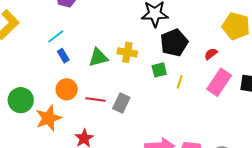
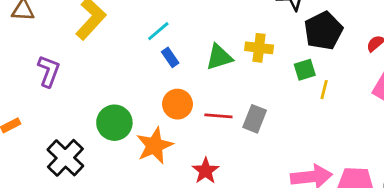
yellow line: (180, 82) -> (324, 90), moved

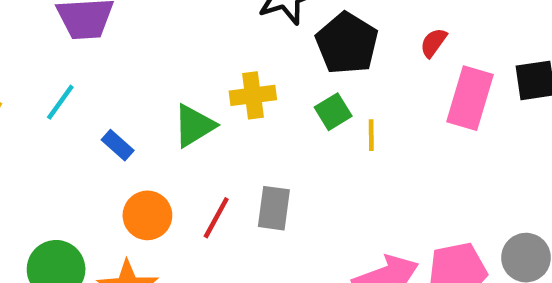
cyan line: (158, 31) -> (60, 102), moved
red line: (218, 116) -> (216, 218), turned -52

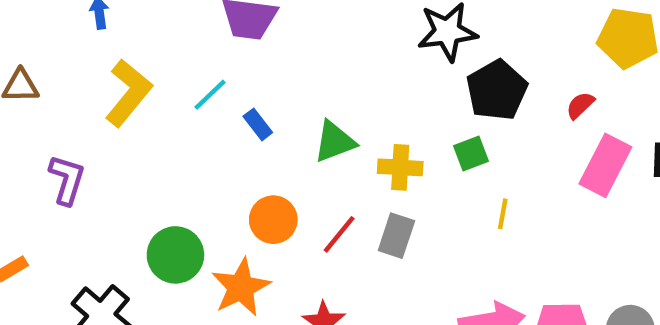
yellow cross: (253, 95) -> (400, 167), moved
yellow line: (371, 135) -> (503, 214), moved
blue rectangle: (118, 145) -> (258, 124), moved

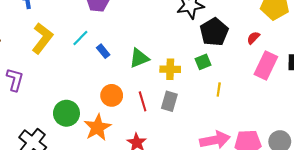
red line: (339, 234) -> (143, 101), turned -54

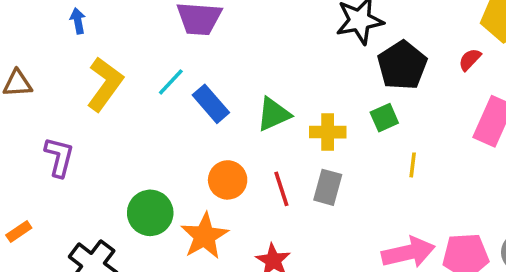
red semicircle: (253, 38) -> (470, 60), moved
blue rectangle: (103, 51) -> (211, 104), size x1.5

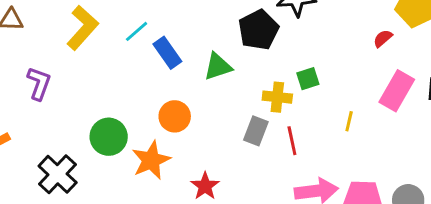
black pentagon: (402, 65) -> (259, 30), moved
yellow cross: (328, 132) -> (277, 97), moved
yellow line: (413, 165) -> (349, 121), moved
red line: (281, 189) -> (292, 141), moved

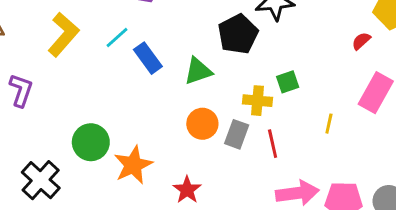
orange circle: (175, 116) -> (202, 124), moved

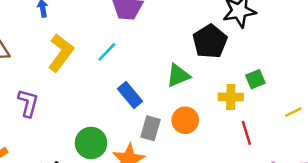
blue rectangle: (148, 58) -> (130, 95), moved
yellow line: (329, 124) -> (293, 112), turned 56
gray rectangle: (237, 134) -> (150, 128), moved

